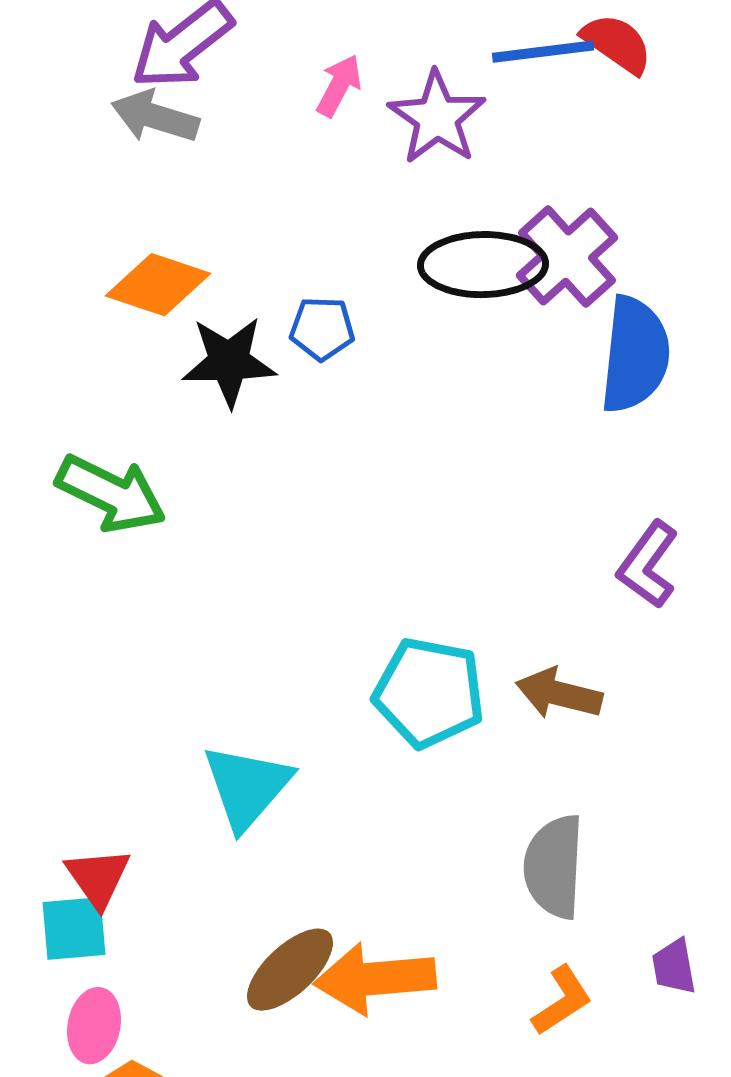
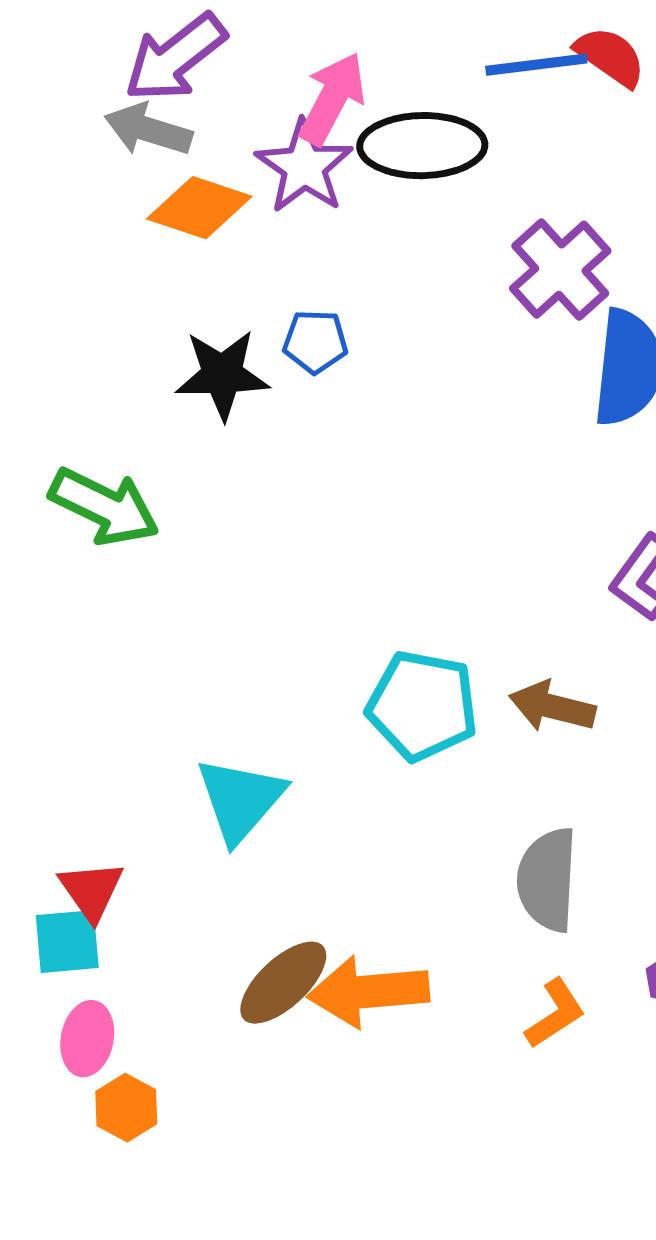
pink arrow: (339, 86) -> (332, 99), size x1.5
purple star: (437, 118) -> (304, 167), moved
black ellipse: (483, 265) -> (422, 146), moved
orange diamond: (158, 285) -> (199, 208), moved

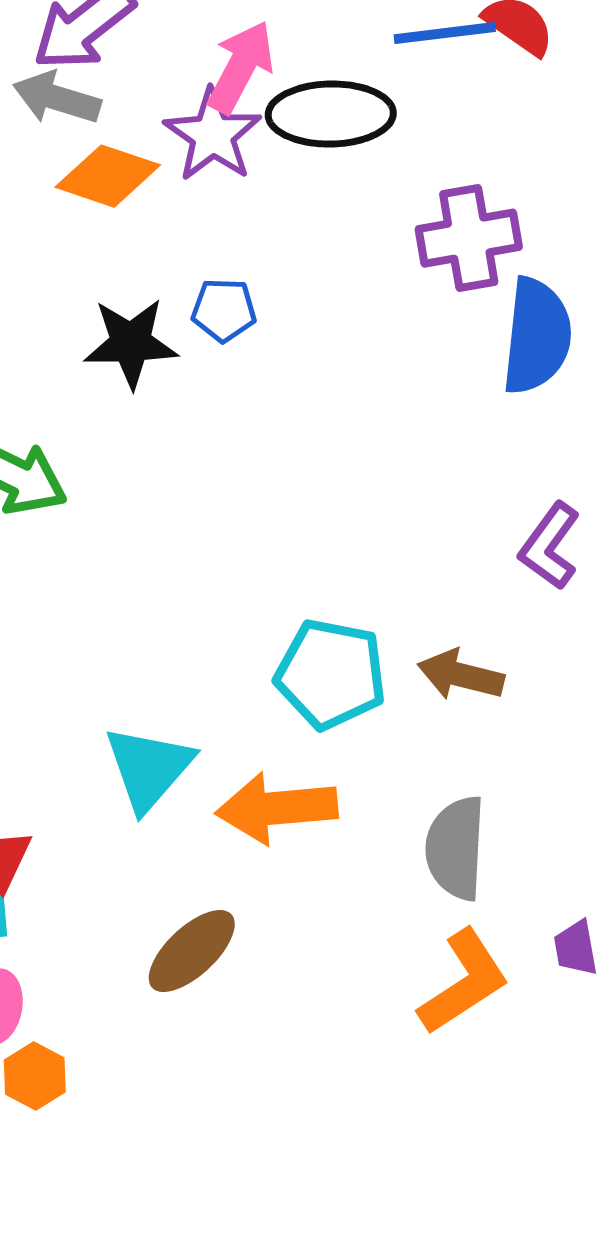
purple cross: (560, 270) -> (469, 238), turned 32
orange arrow: (368, 992) -> (277, 808), moved
orange L-shape: (555, 1014) -> (464, 982), size x1.5

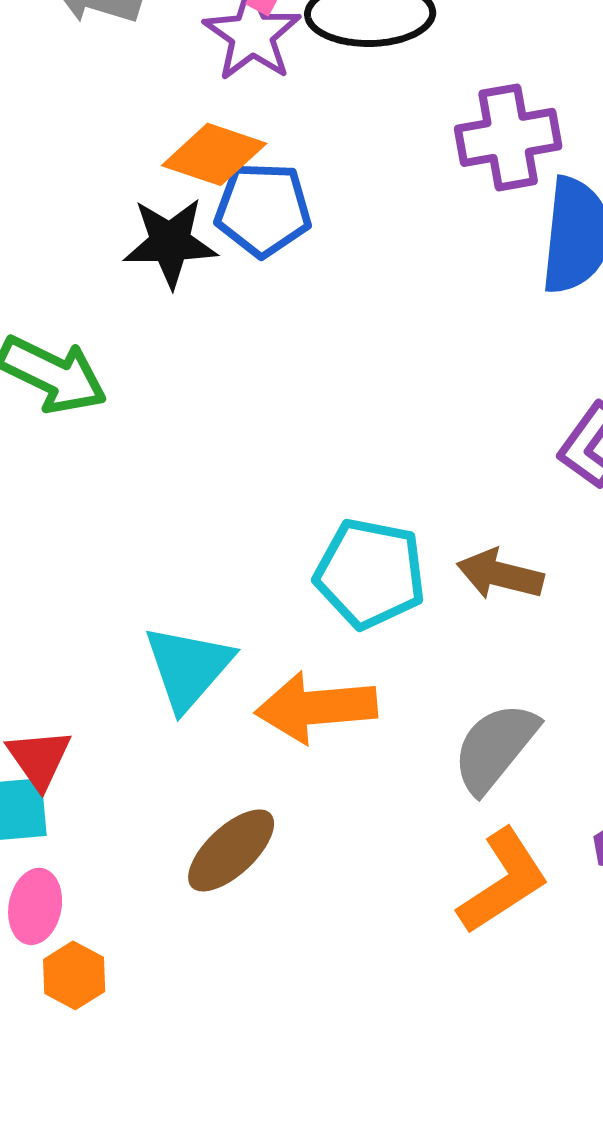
orange diamond: (108, 176) -> (214, 154), moved
blue pentagon: (224, 310) -> (263, 209), size x1.5
gray semicircle: (456, 848) -> (495, 747), turned 36

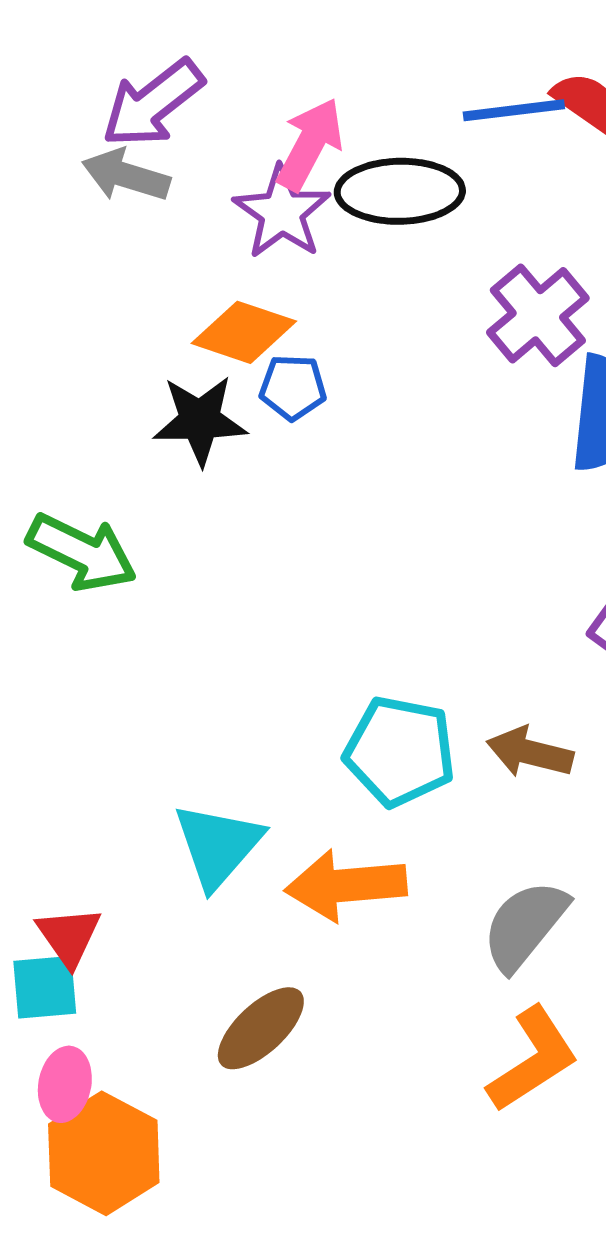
purple cross: (508, 137) -> (538, 315), turned -30
blue pentagon: (263, 209) -> (293, 387), size x0.7
orange hexagon: (74, 975) -> (104, 1153), size x1.8

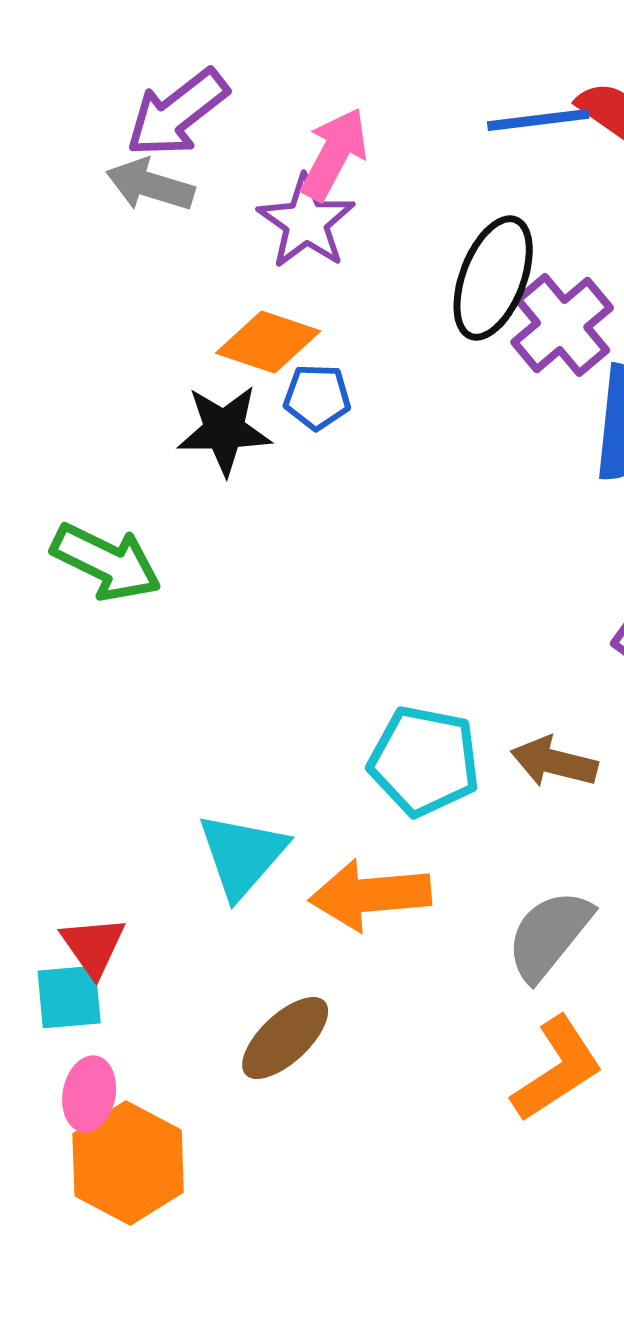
black ellipse: (400, 191) -> (493, 278), moved, turned -68

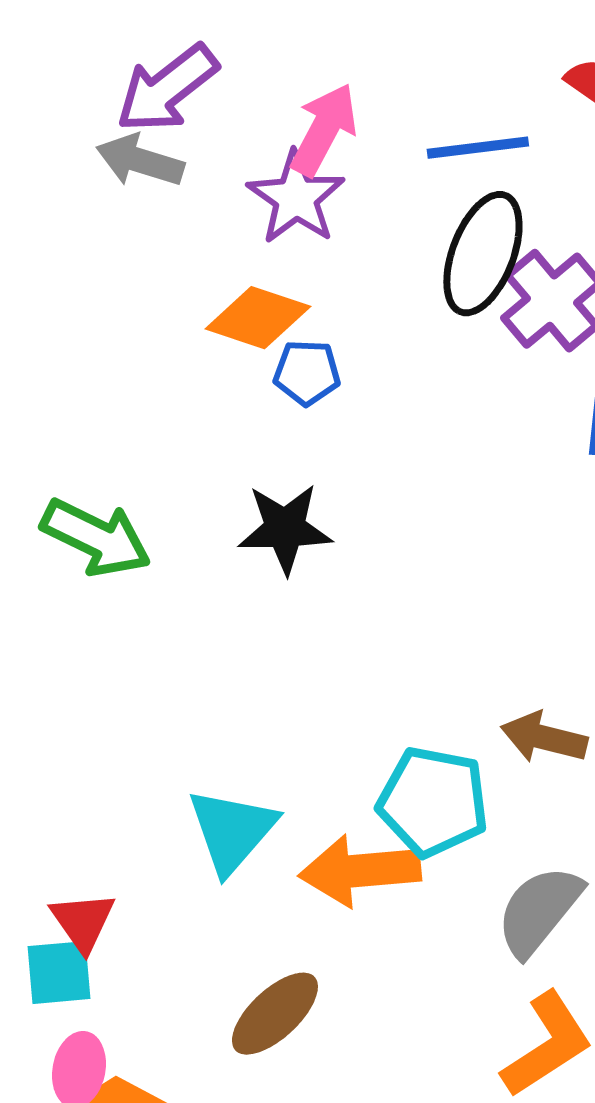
blue line: (538, 120) -> (478, 148), moved
black star: (224, 430) -> (285, 529), moved
cyan pentagon: (424, 761) -> (433, 802), moved

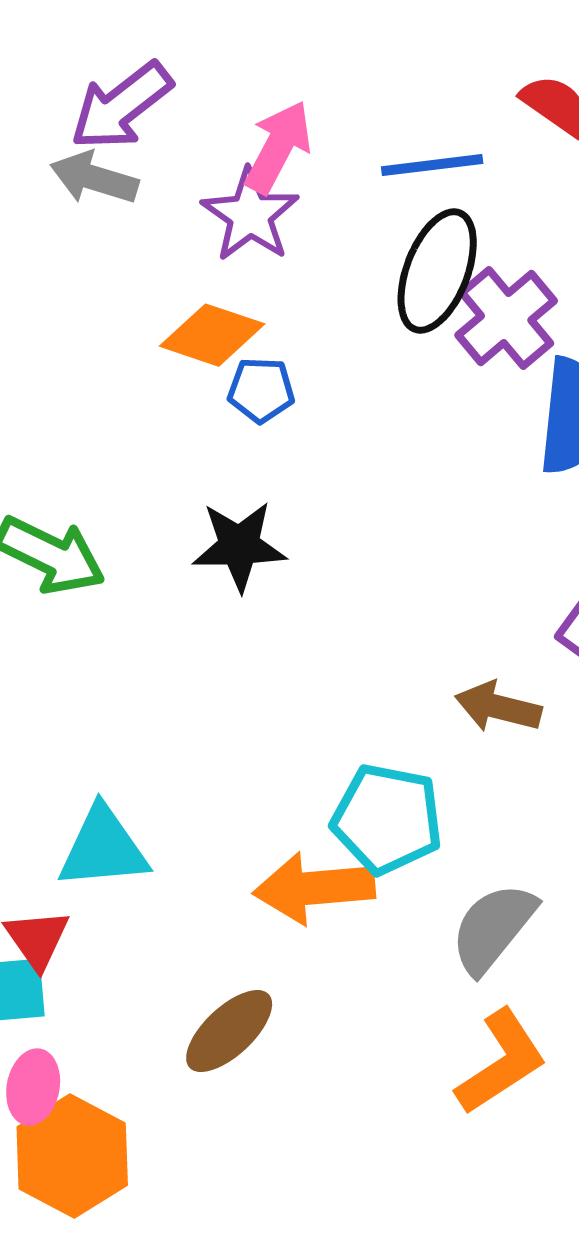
brown arrow: (544, 738) -> (498, 707), moved
cyan triangle: (232, 831) -> (103, 848), moved, turned 44

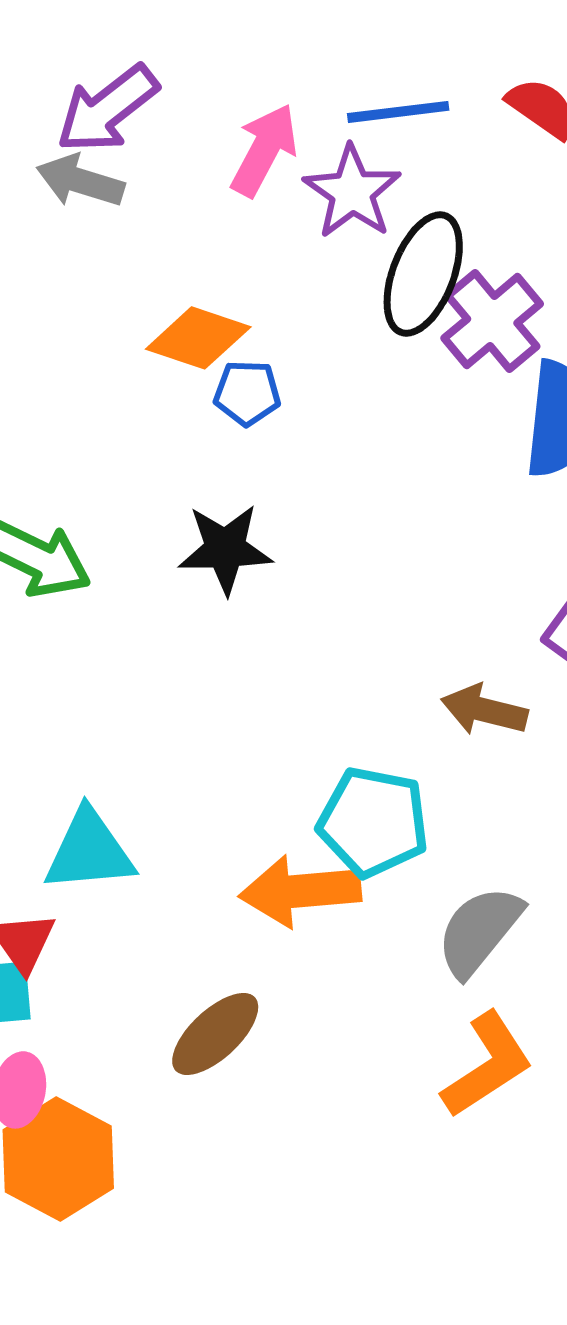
blue line: (432, 165) -> (398, 112), moved
purple star: (250, 215) -> (352, 192), moved

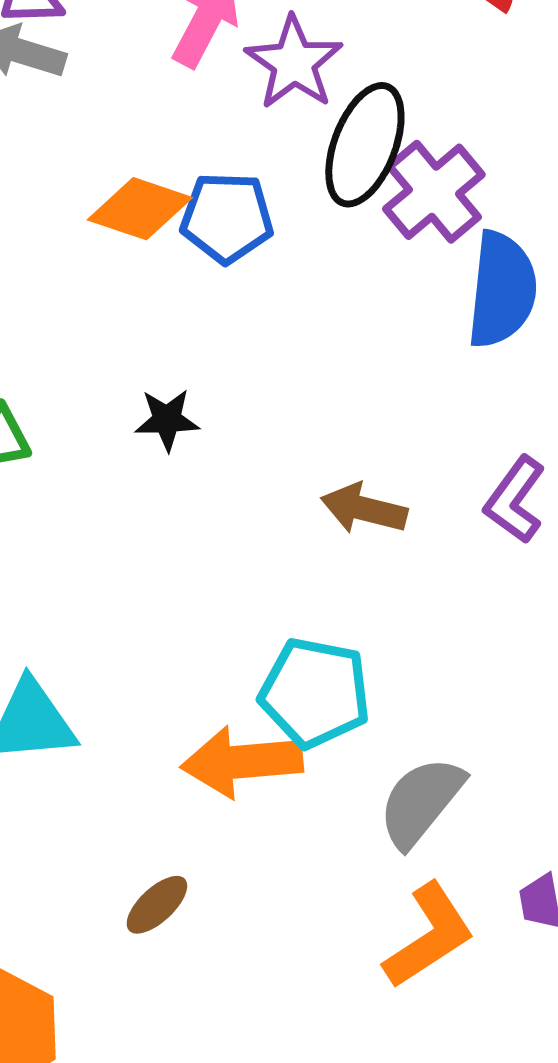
blue pentagon: (247, 393) -> (227, 218), moved, size x1.4
black star: (225, 549) -> (167, 420), size x0.7
brown arrow: (484, 710) -> (364, 509), moved
brown ellipse: (215, 1034) -> (157, 905), size x0.7

